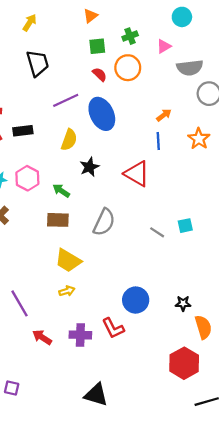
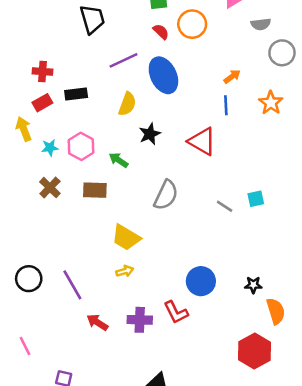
gray semicircle: (190, 68) -> (261, 24), size x0.7
brown rectangle: (58, 220) -> (95, 190), moved

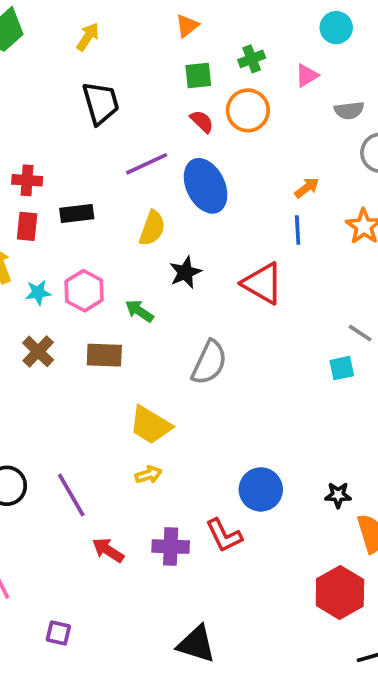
red rectangle: (42, 103) -> (27, 226), turned -54
gray line: (225, 206) -> (360, 333), moved

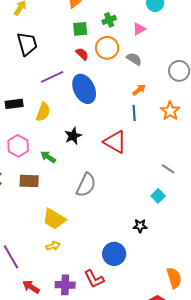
gray semicircle: (349, 110) -> (134, 59), moved, turned -140
yellow semicircle: (152, 228) -> (43, 112), moved
cyan square: (342, 368) -> (158, 196), moved, turned -32
black star: (338, 495) -> (140, 226), moved

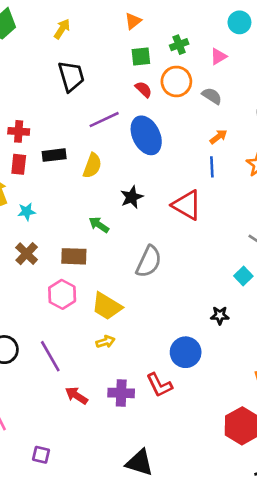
pink hexagon: (18, 146) -> (62, 294), moved

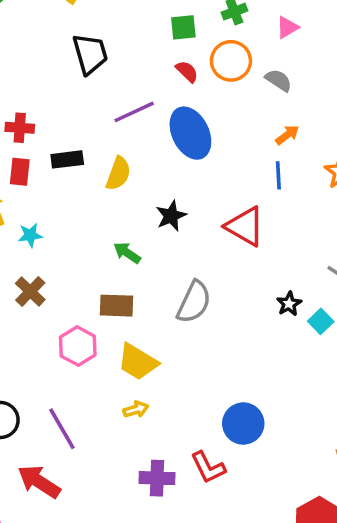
brown rectangle: (74, 256) -> (117, 306), moved
black star: (220, 315) -> (289, 304), moved, turned -30
red arrow: (77, 396) -> (39, 482), moved, size x1.4

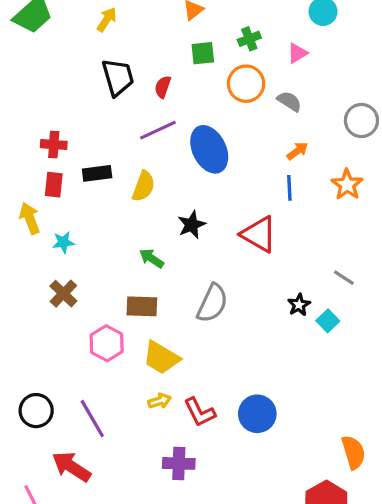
red semicircle: (187, 71) -> (163, 87), moved, turned -115
red L-shape: (208, 468) -> (200, 412), moved

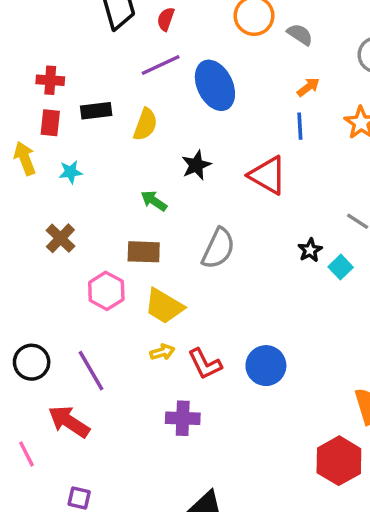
cyan star: (63, 242) -> (71, 172), moved

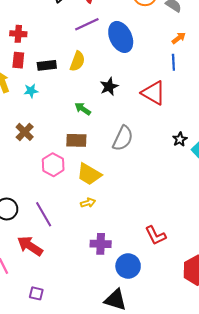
black rectangle: (96, 111) -> (47, 65), moved
red L-shape: (205, 364) -> (156, 235), moved
blue circle: (266, 366) -> (128, 266), moved

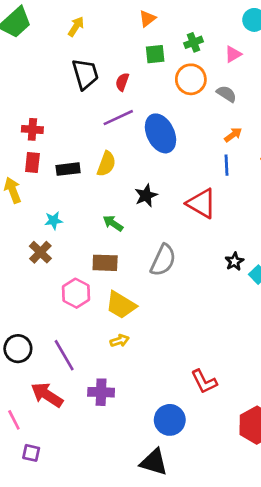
cyan star: (31, 91) -> (54, 221), moved
purple cross: (101, 244) -> (101, 392), moved
purple square: (36, 293) -> (31, 453), moved

